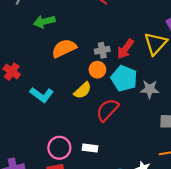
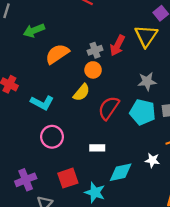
cyan pentagon: (124, 78) -> (143, 112), moved
pink circle: (59, 148) -> (52, 137), moved

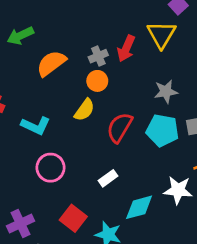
white rectangle: (97, 148) -> (108, 178), turned -32
white star: (152, 160) -> (178, 190), size x1.5
red square: (68, 178) -> (73, 218), turned -30

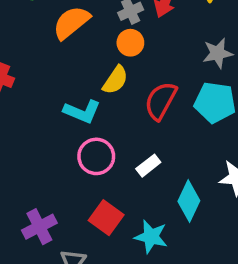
cyan L-shape: (36, 126) -> (82, 112), moved
pink circle: (51, 168) -> (96, 156), moved
cyan diamond: (139, 207) -> (189, 201), turned -48

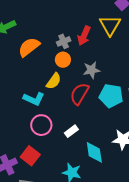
gray star: (218, 53) -> (92, 70), moved
cyan diamond: (189, 201) -> (94, 152), turned -35
red square: (106, 218) -> (30, 156), moved

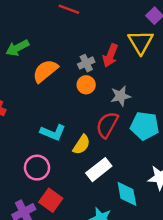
yellow semicircle: (54, 81) -> (81, 145), moved
pink circle: (41, 125) -> (37, 168), moved
white rectangle: (71, 131) -> (99, 170), size x1.5

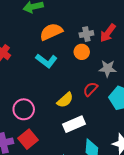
red semicircle: (107, 125) -> (90, 89), size x0.7
cyan L-shape: (53, 132) -> (46, 61), moved

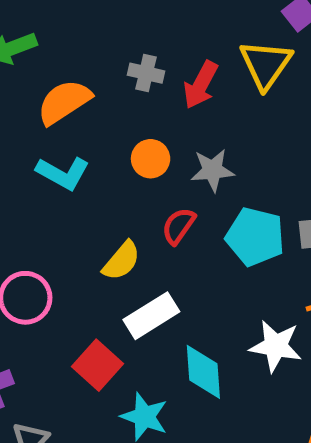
gray cross: (86, 34) -> (146, 73), moved, turned 32
orange circle: (82, 52) -> (151, 159), moved
red square: (28, 139) -> (98, 365), moved

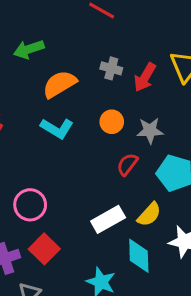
yellow semicircle: (122, 261) -> (149, 214), moved
red square: (98, 365) -> (44, 249), moved

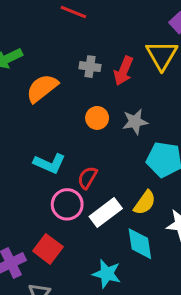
cyan L-shape: (57, 128) -> (50, 163), moved
red semicircle: (127, 164) -> (87, 178), moved
pink circle: (30, 205) -> (67, 204), moved

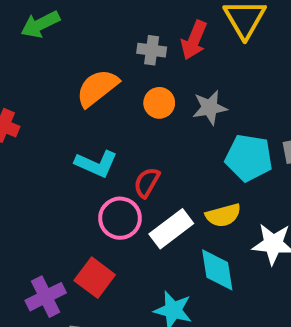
gray cross: (90, 67) -> (152, 50), moved
orange semicircle: (42, 88) -> (97, 88), moved
yellow semicircle: (145, 203) -> (223, 215), turned 40

